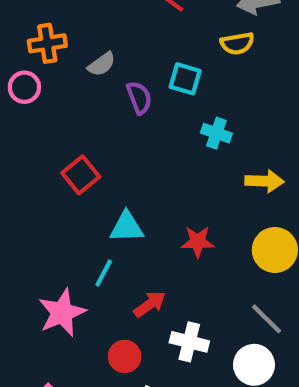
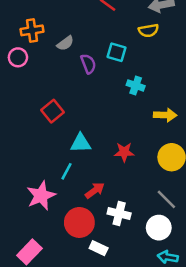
red circle: (125, 356) -> (79, 222), size x1.5

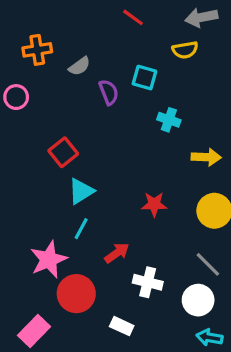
pink circle: (18, 57) -> (16, 97), moved
cyan triangle: (81, 143) -> (81, 191), moved, turned -30
red circle: (79, 222) -> (76, 294), moved

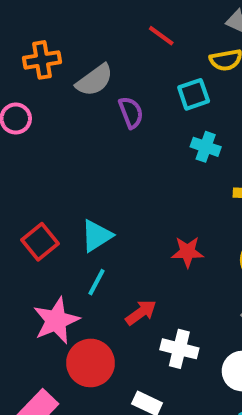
red line: (133, 17) -> (161, 36), moved
gray semicircle: (79, 66) -> (95, 80), size x1.4
cyan square: (144, 78) -> (194, 94), moved, turned -35
red square: (63, 152) -> (40, 242), moved

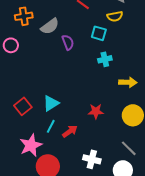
cyan square: (194, 94) -> (99, 33), turned 35
cyan cross: (206, 147) -> (105, 59), turned -32
red arrow: (141, 312) -> (70, 131), moved

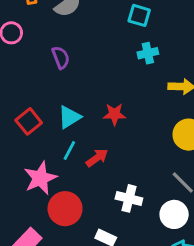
purple semicircle: (68, 42) -> (61, 58), moved
red star: (96, 111) -> (114, 114), moved

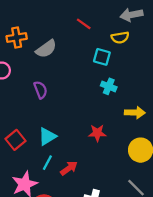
cyan cross: (148, 53) -> (109, 86), turned 35
red star: (114, 114) -> (97, 133), moved

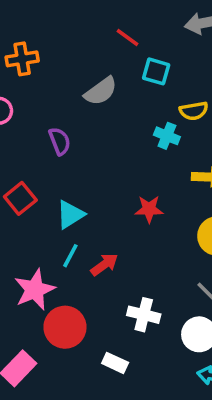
yellow semicircle: (120, 38) -> (194, 111), moved
gray semicircle: (46, 49) -> (101, 91), moved
cyan square: (102, 57) -> (156, 71), moved
red square: (15, 140) -> (20, 198), moved

